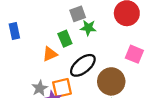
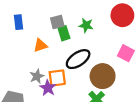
gray square: (78, 14) -> (57, 22), moved
orange triangle: (50, 54) -> (40, 45), moved

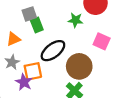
green star: (86, 25) -> (75, 20), moved
gray star: (37, 76) -> (12, 62), moved

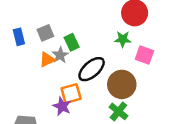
gray square: (29, 14) -> (45, 33), moved
green star: (75, 20) -> (123, 39), moved
gray star: (12, 62) -> (60, 55), moved

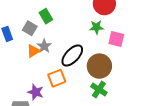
gray square: (45, 33) -> (30, 28), turned -32
green rectangle: (72, 42) -> (46, 16), moved
purple star: (62, 106) -> (36, 92), moved

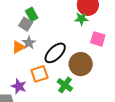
green star: (96, 27) -> (81, 19), moved
gray square: (30, 28) -> (26, 24), moved
green cross: (99, 90) -> (65, 85), moved

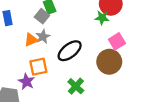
pink square: (98, 39) -> (117, 41), turned 35
brown circle: (81, 64) -> (109, 62), moved
orange square: (39, 74) -> (38, 67), moved

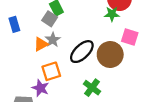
pink square: (117, 41) -> (130, 37), turned -35
brown circle: (109, 62) -> (110, 55), moved

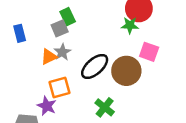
gray square: (50, 19) -> (60, 28), turned 32

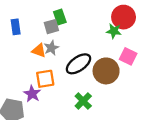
orange triangle: (49, 57) -> (39, 51), turned 40

